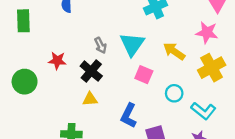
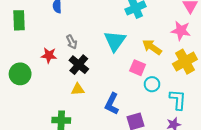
gray arrow: (101, 45) -> (72, 42), moved
pink square: (144, 75) -> (138, 68), moved
cyan L-shape: (203, 111) -> (178, 100), turned -125

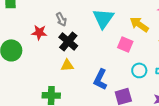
cyan circle: (152, 84) -> (139, 70), moved

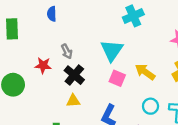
yellow arrow: (139, 24) -> (145, 72), moved
pink square: (125, 44) -> (117, 78), moved

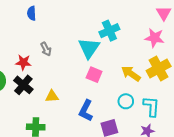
cyan cross: (133, 16) -> (109, 31), moved
yellow arrow: (145, 72) -> (131, 74), moved
black cross: (74, 75) -> (23, 85), moved

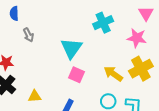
cyan cross: (109, 31) -> (103, 23), moved
gray arrow: (46, 49) -> (28, 35), moved

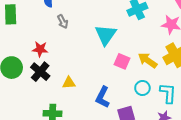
pink square: (77, 75) -> (122, 61), moved

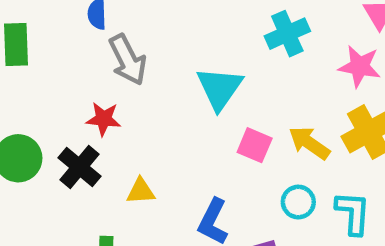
gray arrow: (63, 22) -> (128, 60), size x1.6
red star: (40, 49) -> (104, 119), moved

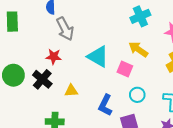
cyan triangle: (220, 88) -> (98, 57), moved, turned -35
yellow arrow: (309, 143) -> (138, 49), moved
cyan circle: (298, 202) -> (137, 95), moved

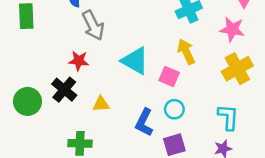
yellow arrow: (138, 49) -> (186, 52), turned 30
green circle: (13, 75) -> (28, 101), moved
cyan circle: (137, 95) -> (174, 109), moved

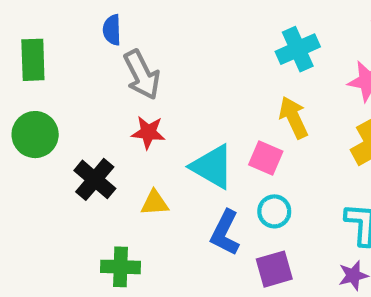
red star: (79, 61) -> (148, 132), moved
cyan triangle: (135, 61) -> (212, 167), moved
green circle: (28, 101) -> (35, 135), moved

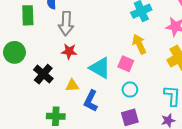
green rectangle: (33, 60) -> (28, 15), moved
gray arrow: (142, 75) -> (66, 24), turned 30
blue L-shape: (225, 233) -> (91, 101), moved

